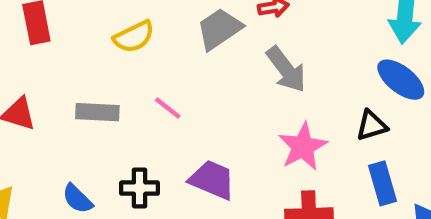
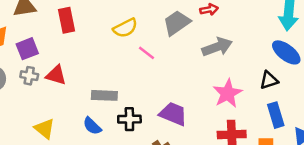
gray arrow: (286, 69) -> (217, 47), turned -72
pink line: (168, 108) -> (146, 53), moved
gray rectangle: (97, 112) -> (104, 95), moved

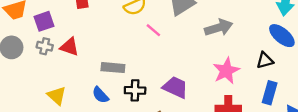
blue rectangle: (276, 115) -> (270, 93), turned 30

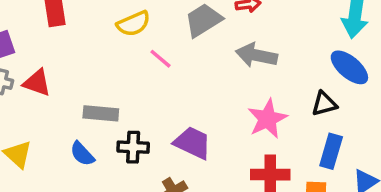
gray arrow: (219, 28) -> (256, 55), turned -152

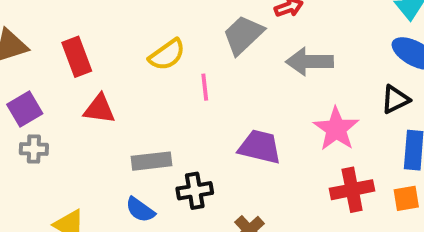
pink line: (161, 59) -> (205, 87), turned 55
red triangle: (37, 83) -> (99, 109), moved
purple trapezoid: (193, 143) -> (260, 147), moved

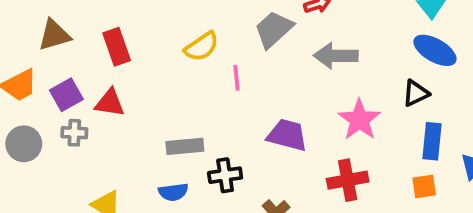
red triangle: (99, 109) -> (110, 103), moved
red cross: (352, 190) -> (348, 180), moved
blue semicircle: (140, 210) -> (173, 192), turned -44

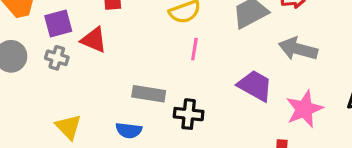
pink line: (236, 78) -> (194, 49), moved
purple trapezoid: (287, 135) -> (255, 86), moved
black cross: (225, 175) -> (189, 114), moved

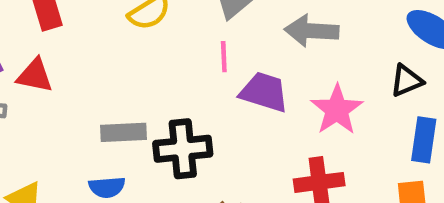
pink line: (194, 49) -> (224, 57), moved
black cross: (189, 114) -> (183, 149), size x1.4

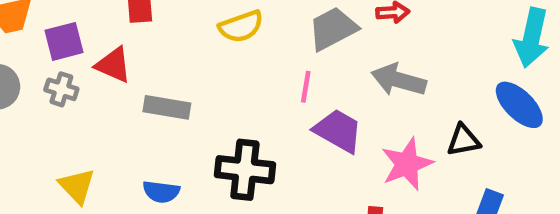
black triangle: (407, 81) -> (463, 140), moved
gray rectangle: (124, 132) -> (167, 107), moved

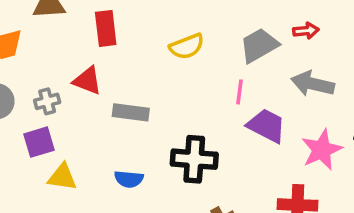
purple square: (64, 41) -> (39, 142), moved
gray cross: (61, 89) -> (47, 101), turned -30
yellow triangle: (77, 186) -> (62, 177), turned -36

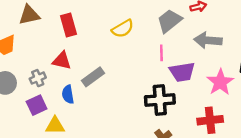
gray rectangle: (131, 112) -> (93, 77), turned -35
purple trapezoid: (267, 126) -> (182, 72), turned 152
black cross: (194, 159) -> (160, 100), moved
blue semicircle: (129, 179) -> (68, 94), moved, turned 84

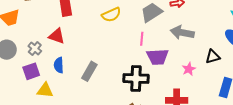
gray rectangle: (93, 77) -> (89, 71), moved, turned -30
gray cross: (38, 78) -> (35, 49), turned -32
pink star: (220, 82) -> (189, 69), size x0.6

